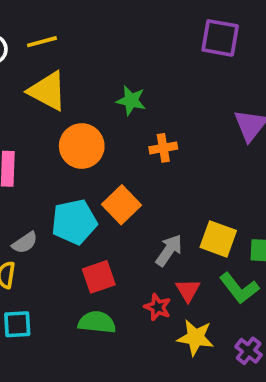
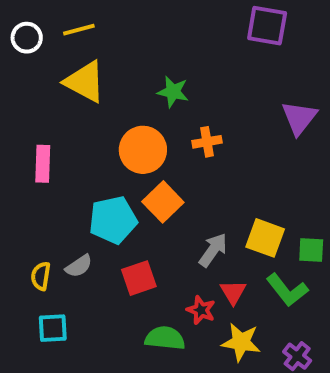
orange circle: (82, 146) -> (143, 150), moved
gray semicircle: (25, 243) -> (79, 266), moved
green semicircle: (97, 322) -> (165, 338), moved

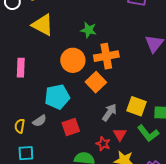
orange cross: (207, 142) -> (106, 56), size x1.6
orange square: (163, 202) -> (96, 82), moved

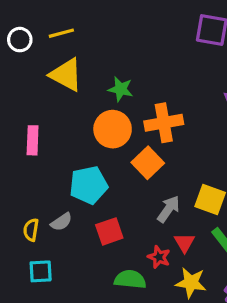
green star: (89, 30) -> (121, 89), moved

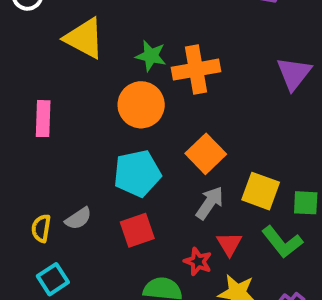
orange cross: (164, 123) -> (196, 70), moved
orange square: (148, 163) -> (206, 154), moved
cyan pentagon: (89, 185) -> (137, 173), moved
cyan square: (41, 271) -> (53, 279), turned -30

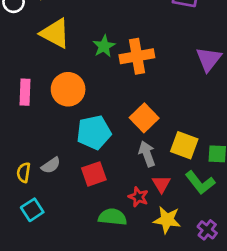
green star: (151, 56) -> (104, 46), turned 30
orange circle: (141, 105) -> (68, 89), moved
gray arrow: (210, 203) -> (147, 154), turned -55

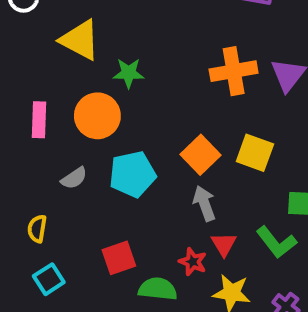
green star: (104, 46) -> (129, 73), moved, turned 30
orange cross: (137, 56) -> (234, 71), moved
yellow square: (184, 145) -> (255, 153), moved
gray semicircle: (51, 165) -> (74, 178), moved
red square: (94, 174) -> (119, 258), moved

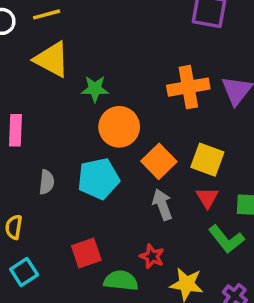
orange circle: (97, 116) -> (119, 127), moved
gray semicircle: (74, 178) -> (47, 182), turned -50
red triangle: (224, 244) -> (207, 198), moved

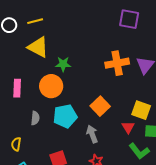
orange circle: (119, 127) -> (51, 86), moved
yellow square: (207, 160) -> (141, 110), moved
gray arrow: (162, 205) -> (92, 134), moved

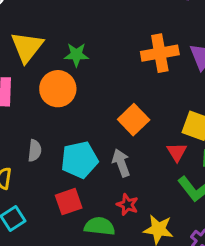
yellow triangle: (38, 47) -> (27, 47), moved, turned 40
cyan pentagon: (65, 116) -> (79, 160), moved
gray semicircle: (35, 118) -> (35, 151), moved

